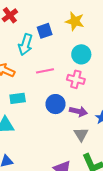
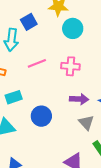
cyan circle: (81, 54) -> (73, 28), moved
blue circle: (55, 104) -> (41, 116), moved

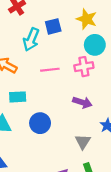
pink cross: (70, 66) -> (84, 67), moved, turned -30
purple arrow: (79, 99) -> (82, 102), moved

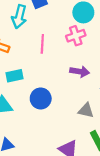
pink line: (50, 70) -> (42, 44), turned -72
gray triangle: (83, 142) -> (86, 110), turned -42

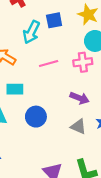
pink line: (42, 44) -> (49, 63), turned 60
gray triangle: (86, 110) -> (78, 126), moved

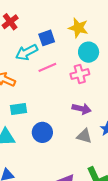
cyan arrow: (31, 32) -> (27, 52), turned 45
pink line: (49, 63) -> (47, 67), moved

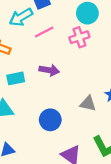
purple arrow: (82, 109) -> (49, 70), moved
blue circle: (42, 132) -> (50, 120), moved

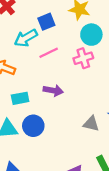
blue circle: (50, 120) -> (33, 126), moved

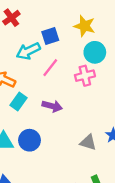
pink line: (49, 53) -> (50, 68), turned -30
cyan rectangle: (20, 98) -> (19, 101), moved, turned -48

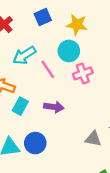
blue square: (50, 36) -> (43, 17), moved
cyan circle: (95, 52) -> (69, 51), moved
pink line: (50, 68) -> (48, 69), turned -66

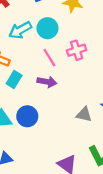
cyan circle: (69, 51) -> (47, 28), moved
pink line: (48, 69) -> (49, 58), moved

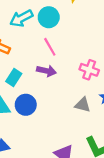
pink cross: (77, 50) -> (89, 70), moved, turned 36
cyan rectangle: (14, 80) -> (14, 77), moved

